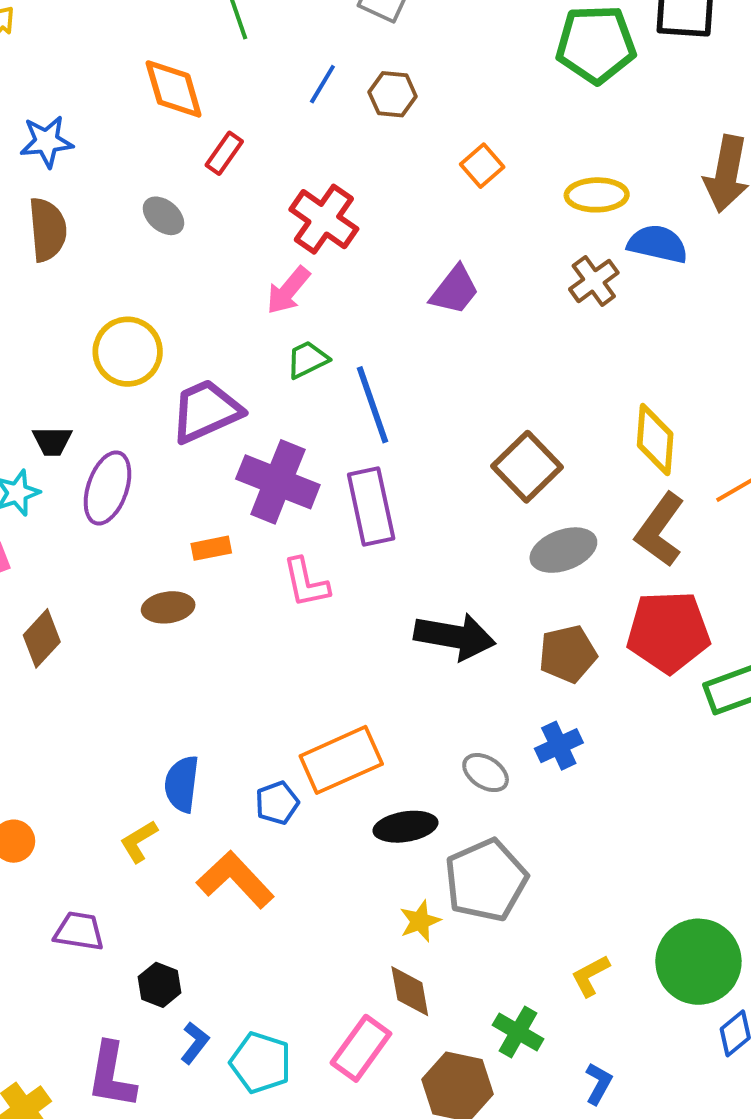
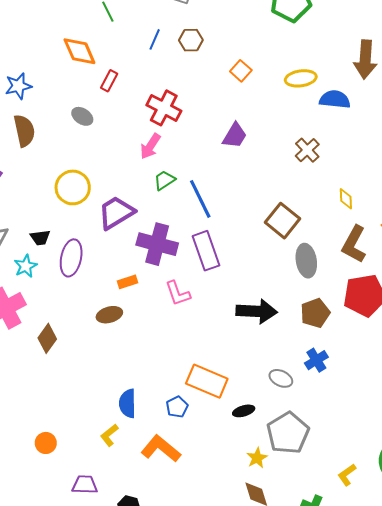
brown cross: (594, 281) -> (307, 150), moved
yellow diamond: (655, 440) -> (346, 199), size x0.6
gray ellipse: (563, 550) -> (306, 261), turned -72
orange rectangle: (341, 760) -> (207, 381), turned 54
black ellipse: (405, 827) -> (244, 411), size x0.7

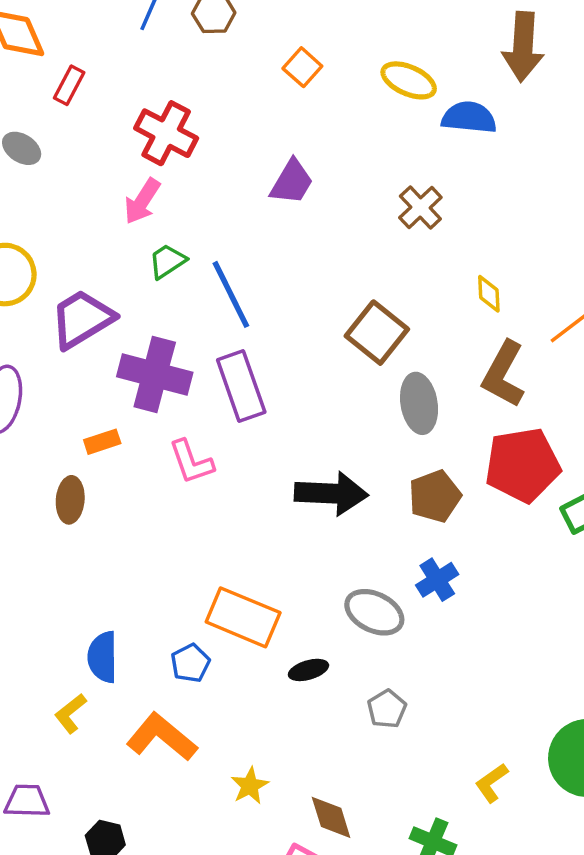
yellow ellipse: (301, 78) -> (409, 80), turned 32
brown ellipse: (109, 315) -> (70, 500), turned -70
gray ellipse: (281, 378) -> (374, 612), size x1.4
gray pentagon: (288, 433) -> (387, 709), size x0.5
yellow star: (257, 458) -> (250, 786), moved

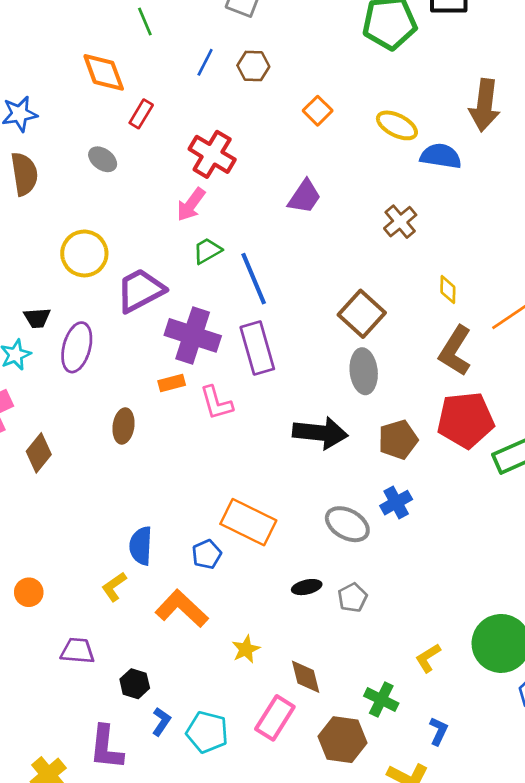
gray ellipse: (419, 403) -> (364, 371), moved
orange rectangle: (102, 442) -> (172, 383), moved
black ellipse: (308, 670) -> (307, 587), moved

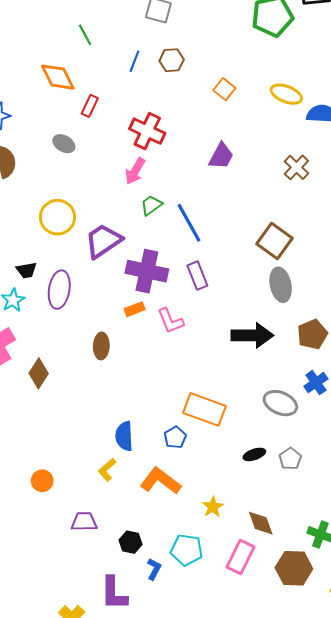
purple rectangle: (257, 348) -> (197, 276), size x0.7
cyan pentagon: (207, 732) -> (187, 550), moved

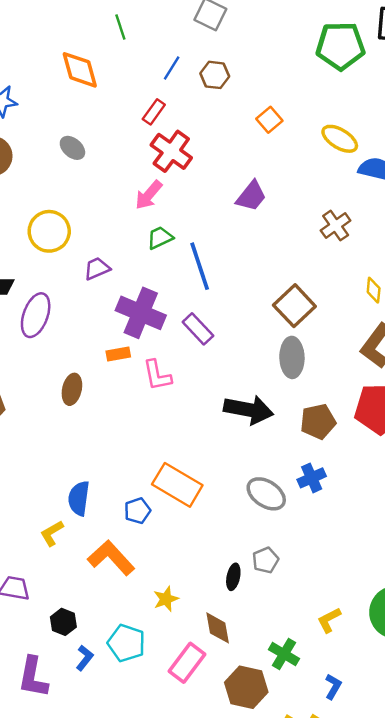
red rectangle: (90, 106) -> (154, 112), moved
purple trapezoid: (103, 241) -> (97, 269), size x0.6
purple rectangle: (197, 276) -> (198, 329), turned -32
black ellipse: (254, 454) -> (233, 577), moved, turned -70

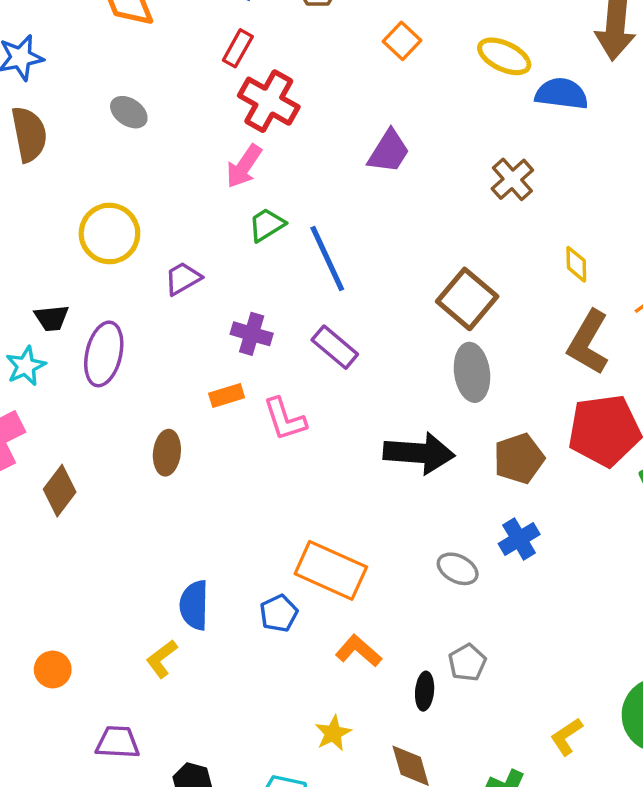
purple cross: (141, 313) -> (252, 334), size x0.6
gray ellipse: (266, 494) -> (458, 569), size x0.7
orange L-shape: (111, 558) -> (358, 651), moved, size x0.7

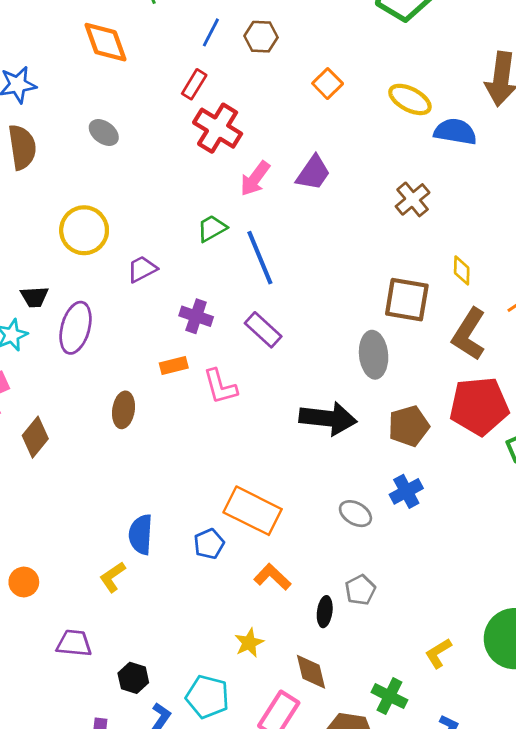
pink arrow: (244, 166) -> (255, 179), moved
brown square: (467, 299) -> (407, 300), moved, turned -33

